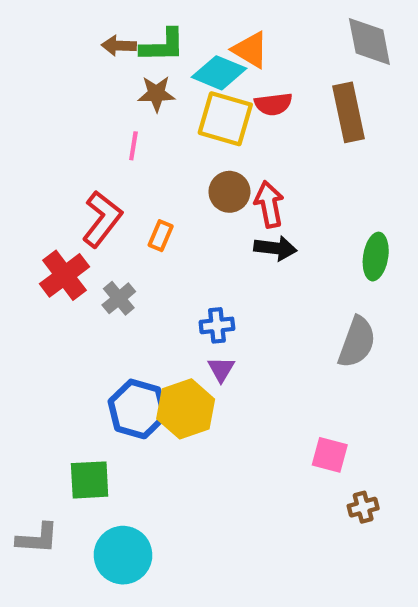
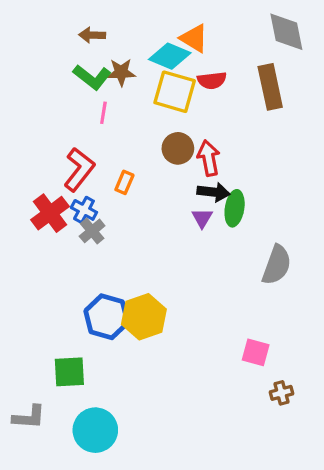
green L-shape: (163, 46) -> (92, 77), moved, turned 39
green ellipse: (376, 257) -> (235, 208), moved
blue cross: (217, 325) -> (84, 210), moved, turned 35
purple triangle: (221, 369) -> (202, 218), moved

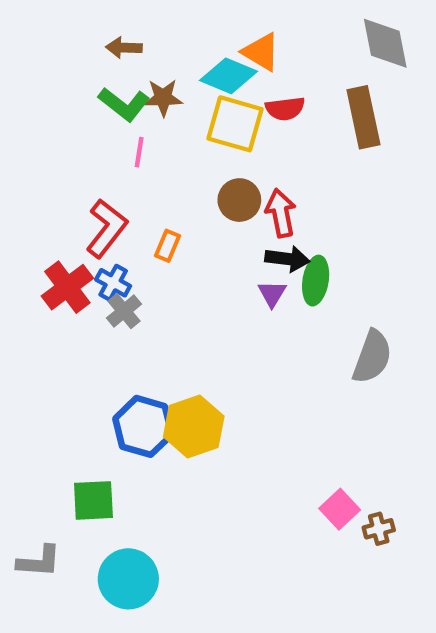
pink square: (256, 352) -> (340, 509), moved, turned 32

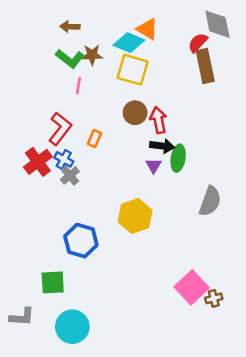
red semicircle: (285, 109) -> (198, 43), moved, turned 140
yellow hexagon: (194, 426) -> (135, 216), moved
pink square: (340, 509) -> (192, 287), size x1.5

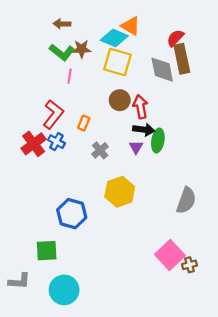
gray diamond: (217, 24) -> (162, 70), moved
gray cross: (70, 175) -> (100, 150), moved
gray semicircle: (210, 201) -> (186, 200), moved

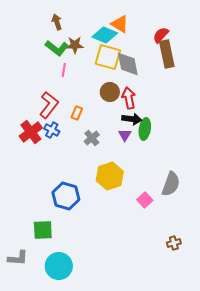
brown arrow: (62, 24) -> (57, 22), turned 70
gray diamond: (162, 70) -> (128, 64), moved
pink square: (170, 255) -> (145, 200), moved, size x0.6

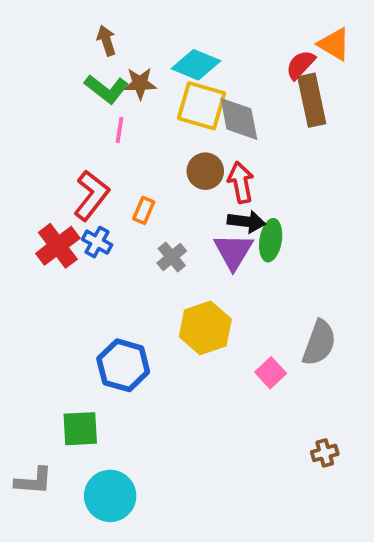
orange triangle: (120, 24) -> (334, 44), moved
purple triangle: (125, 135) -> (233, 251), size x1.6

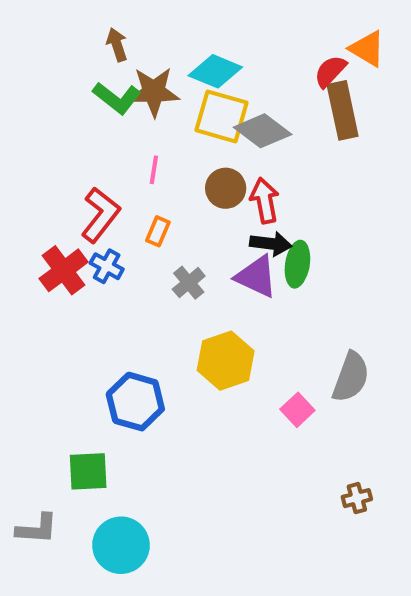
brown star: (140, 83) -> (154, 92), size x1.4
gray diamond: (239, 119) -> (263, 131), turned -42
pink line: (119, 130) -> (154, 170), moved
purple triangle: (233, 251) -> (256, 276), turned -36

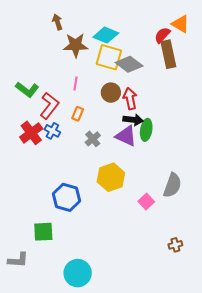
green L-shape: (117, 98) -> (27, 90), moved
cyan circle: (121, 545) -> (78, 273), moved

